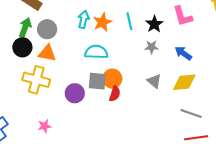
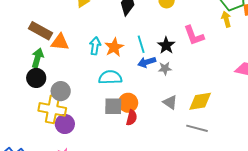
gray circle: (47, 29) -> (61, 91), moved
orange triangle: (47, 53) -> (60, 42), moved
blue arrow: (183, 53) -> (147, 62), moved, turned -48
purple circle: (75, 93) -> (65, 124), moved
gray line: (191, 114) -> (197, 128), moved

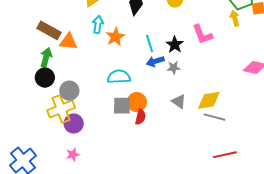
cyan arrow: (95, 46) -> (98, 24), moved
orange star: (114, 47) -> (115, 37), moved
yellow cross: (52, 109) -> (61, 109), turned -32
gray line: (197, 128) -> (214, 117), moved

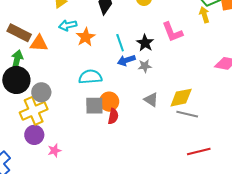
cyan arrow: (98, 24) -> (68, 25), turned -108
black circle: (45, 78) -> (16, 80), size x1.4
purple circle: (74, 123) -> (34, 135), moved
pink star: (73, 155) -> (54, 151), moved

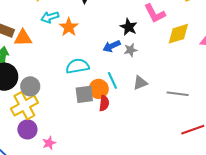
cyan line: (120, 43) -> (112, 80), moved
yellow diamond: (181, 98) -> (178, 34), moved
gray triangle: (151, 100) -> (140, 83), turned -49

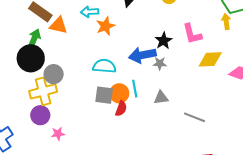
blue arrow: (112, 46) -> (142, 55), size x1.5

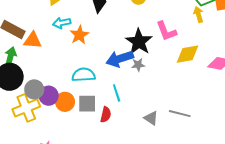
black star: (164, 41) -> (139, 42), size x1.5
orange circle: (119, 93) -> (65, 102), moved
gray triangle: (161, 98) -> (151, 118), moved, turned 49
purple circle: (40, 115) -> (49, 96), moved

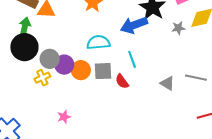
gray star: (138, 65) -> (178, 28), moved
yellow cross: (26, 108) -> (42, 78), size x0.6
red semicircle: (106, 115) -> (122, 81), turned 133

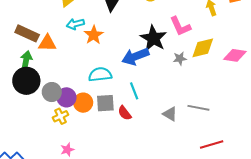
yellow cross: (42, 78) -> (61, 116), moved

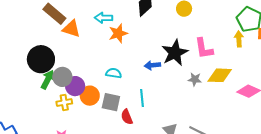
blue arrow: (135, 56) -> (152, 65), size x0.6
green arrow: (26, 61) -> (48, 80), moved
cyan semicircle: (100, 75) -> (114, 73), size x0.7

